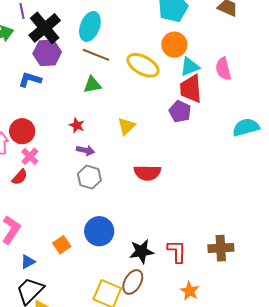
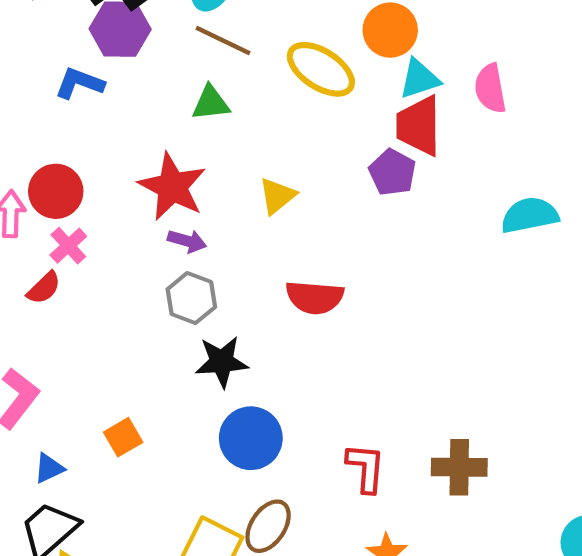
red star: (77, 125) -> (172, 187), size x2.0
blue circle: (99, 231) -> (251, 438), moved
black star: (142, 251) -> (222, 362), moved

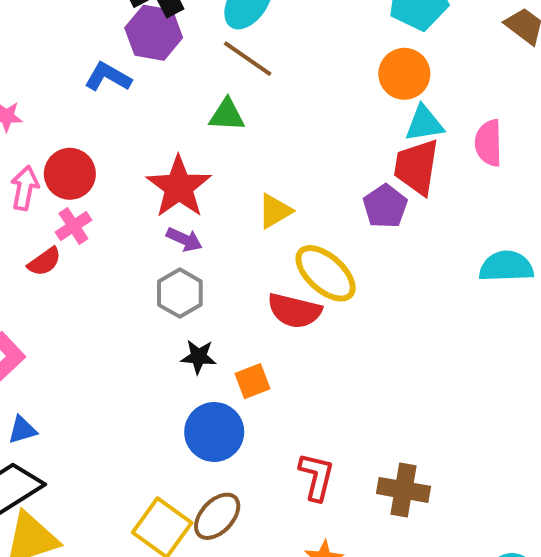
yellow ellipse: (321, 69) -> (326, 273), moved
black star: (222, 362) -> (199, 357), size x0.7
orange square: (123, 437) -> (252, 381), moved

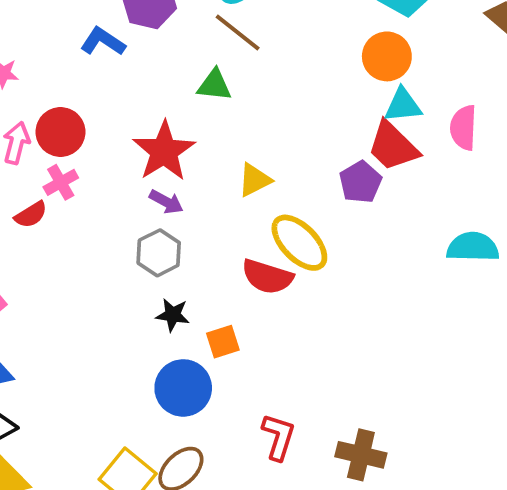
red trapezoid: (417, 167) -> (393, 146), turned -58

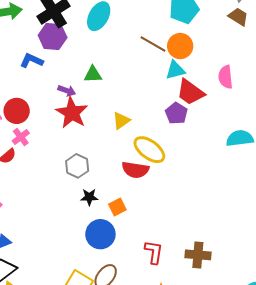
brown line: (238, 32) -> (153, 44), moved
cyan triangle: (403, 105) -> (175, 70), moved
purple arrow: (166, 202) -> (67, 91), moved

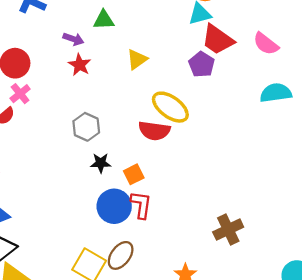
pink semicircle: (225, 77) -> (266, 44), moved, turned -45
red star: (72, 113) -> (80, 65), size x0.6
yellow triangle: (121, 121) -> (137, 59), moved
red L-shape: (154, 252) -> (141, 205), moved
brown cross: (198, 255) -> (228, 229), turned -30

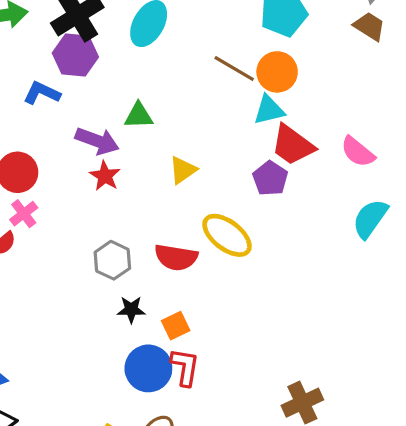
purple arrow: (73, 39) -> (97, 141), size x1.5
cyan semicircle: (276, 93) -> (370, 219), turned -48
red semicircle: (154, 131) -> (176, 257), moved

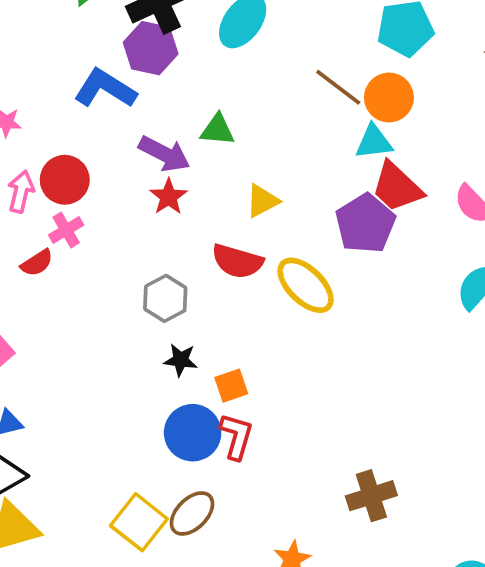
blue L-shape: (42, 93) -> (105, 89), size x1.4
purple pentagon: (270, 178) -> (365, 224), size x1.4
red semicircle: (176, 257) -> (237, 261), moved

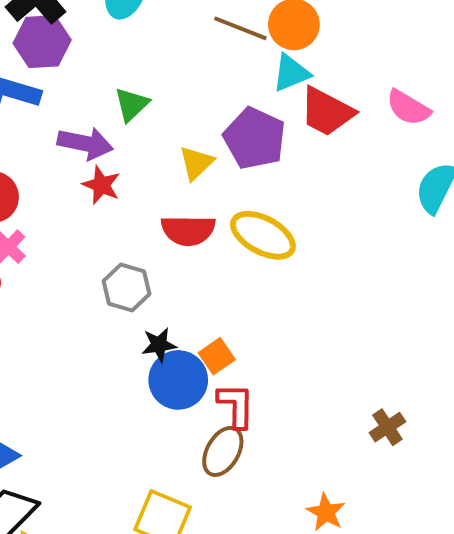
green triangle: (217, 130) -> (132, 104), turned -33
purple pentagon: (365, 224) -> (255, 138), moved
blue circle: (193, 433) -> (178, 380), moved
brown cross: (371, 496) -> (387, 427), size x0.7
brown ellipse: (192, 513) -> (223, 451), moved

